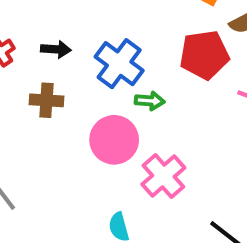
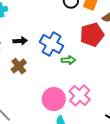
brown cross: (46, 100) -> (19, 66), turned -35
pink circle: (114, 140) -> (54, 99), moved

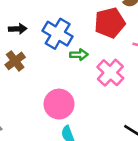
pink cross: (80, 95) -> (110, 73), moved

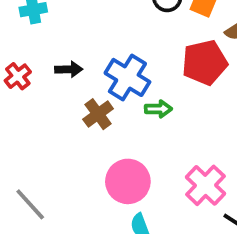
brown cross: (15, 61) -> (98, 114), moved
pink cross: (110, 73) -> (205, 185), moved

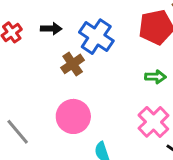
green arrow: (158, 109) -> (156, 77), moved
pink circle: (128, 181) -> (73, 116), moved

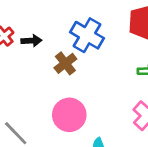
black arrow: (51, 29) -> (31, 41), moved

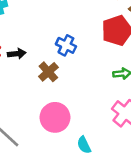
blue cross: (87, 35) -> (66, 45), size x0.7

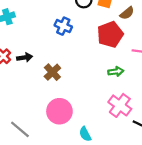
blue cross: (66, 45) -> (63, 26), moved

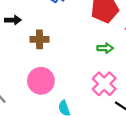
brown cross: (52, 72) -> (39, 39), turned 35

